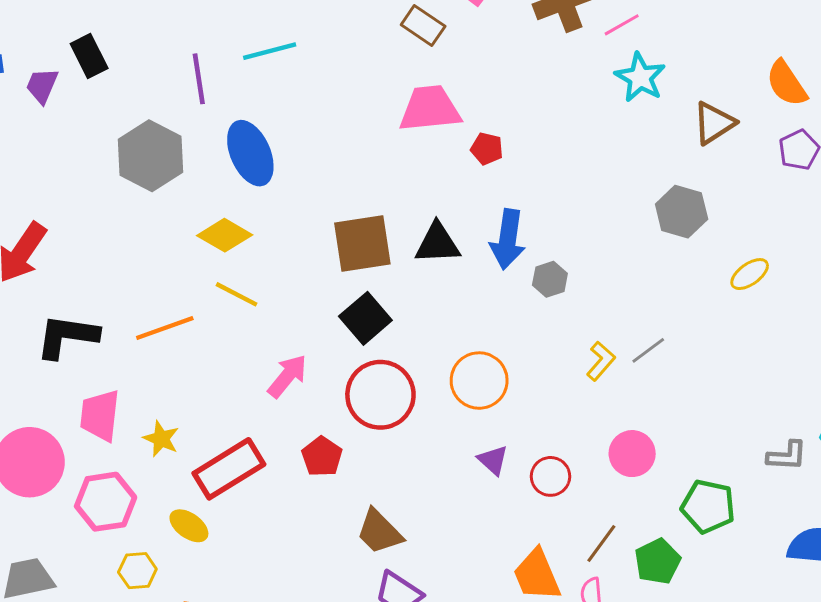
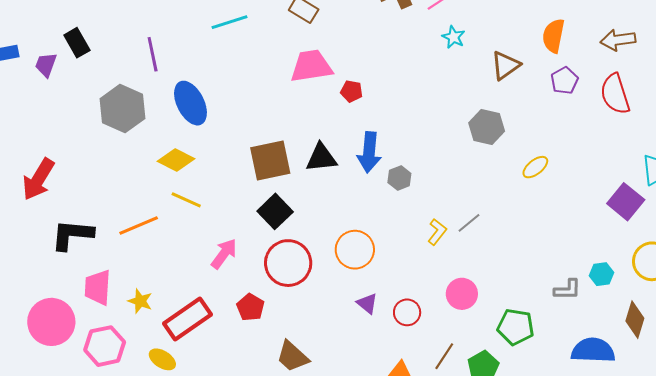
cyan line: (270, 51) -> (230, 22), moved
cyan star: (640, 77) -> (453, 37), size x0.7
orange semicircle: (787, 83) -> (553, 36), turned 48

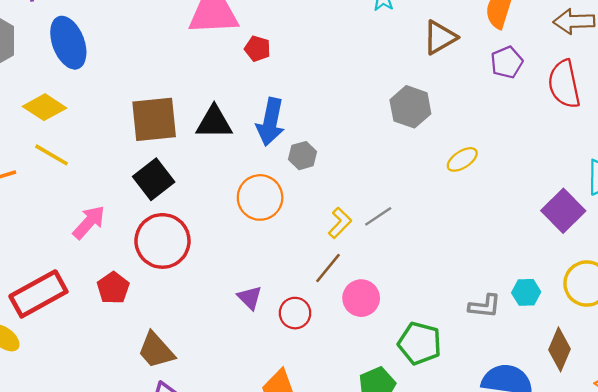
orange circle: (355, 250) -> (260, 197), moved
brown line: (444, 356) -> (328, 268), moved

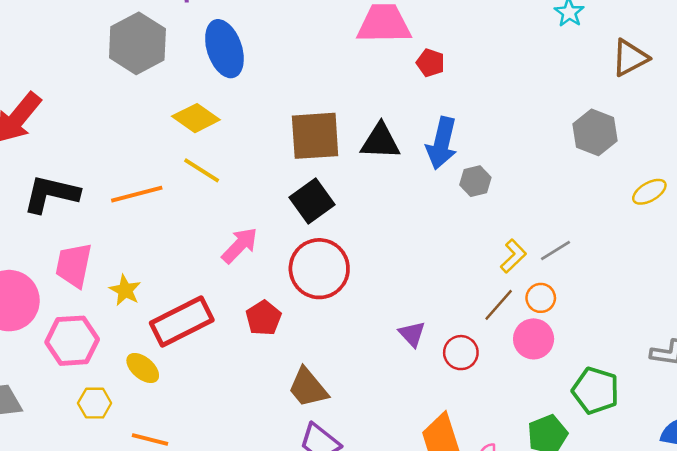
orange circle: (260, 197) -> (541, 298), moved, size x0.6

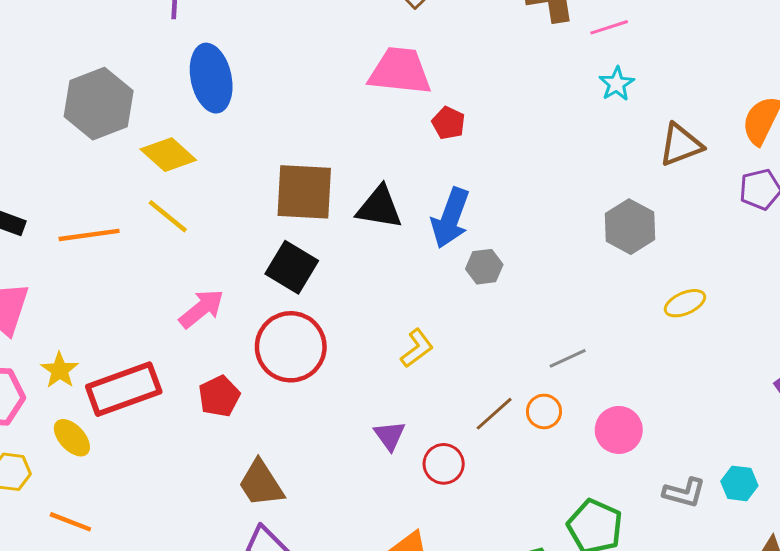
gray hexagon: (137, 43) -> (99, 104), moved
black square: (312, 201) -> (292, 267), turned -30
yellow L-shape: (513, 256) -> (417, 348), moved
yellow star: (125, 290) -> (60, 370), moved
pink circle: (534, 339) -> (619, 430), moved

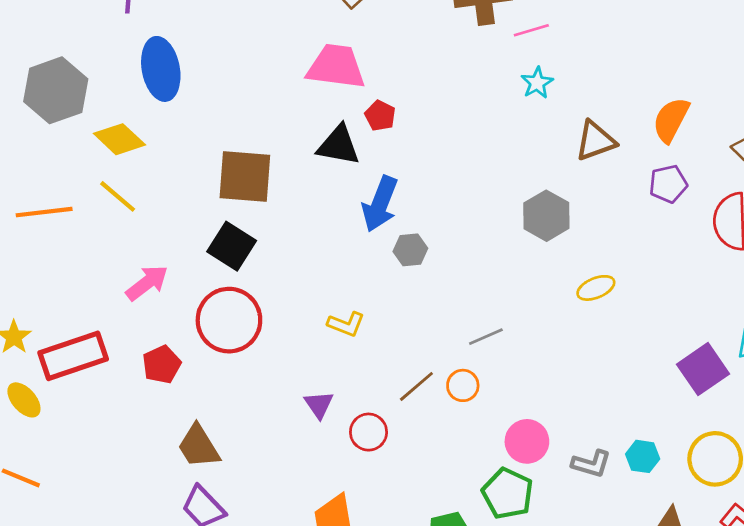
black triangle: (379, 207) -> (339, 145), moved
yellow L-shape: (417, 348) -> (346, 324), turned 57
pink circle: (619, 430) -> (527, 441), moved

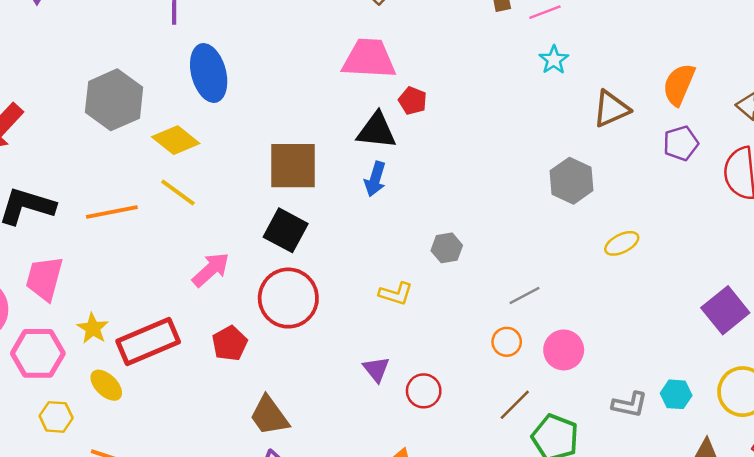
blue arrow: (380, 204) -> (375, 179), moved, size x0.7
gray hexagon: (410, 250) -> (447, 248), moved
brown line: (416, 386) -> (515, 405), moved
pink circle: (527, 441) -> (564, 350), moved

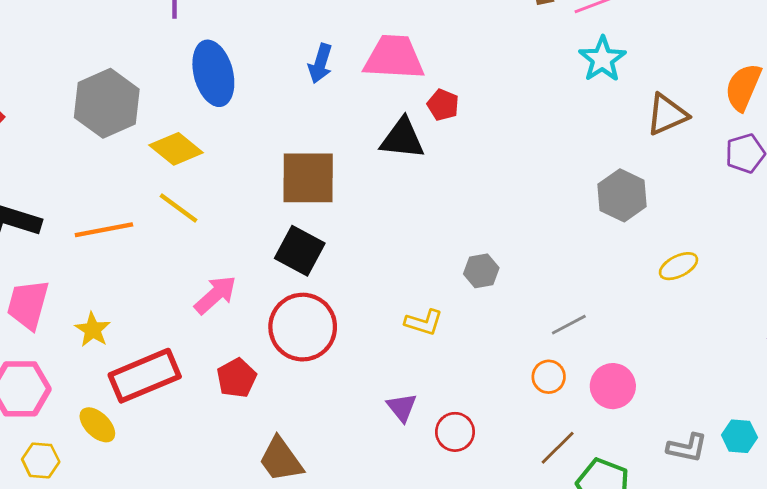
cyan star: (554, 60) -> (602, 59), size x1.4
blue arrow: (375, 179) -> (320, 63), moved
yellow star: (93, 328) -> (93, 330), moved

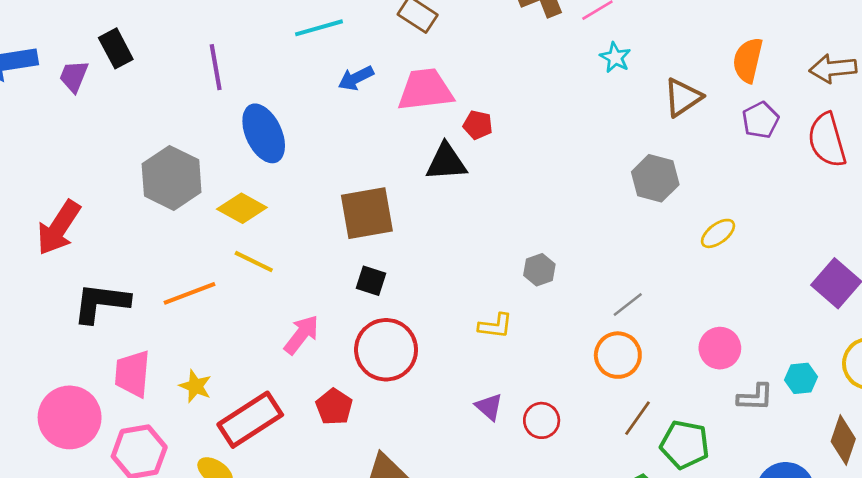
cyan star: (602, 59) -> (615, 57), size x0.7
blue arrow: (320, 63) -> (356, 78), moved, turned 56
black square: (300, 251) -> (371, 281), size x0.7
orange circle: (549, 377) -> (618, 355), size x1.5
pink circle: (613, 386) -> (720, 348), moved

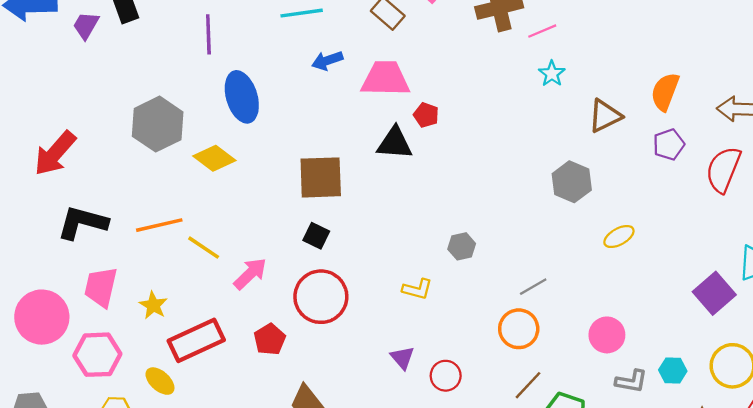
red semicircle: (827, 140) -> (723, 170), turned 30
yellow line: (254, 262) -> (204, 248), moved

